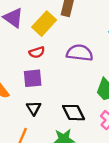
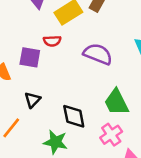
purple square: (33, 78) -> (30, 57), moved

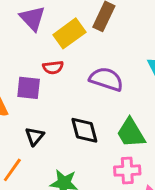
black diamond: (74, 116) -> (84, 130), moved
pink cross: (111, 135) -> (127, 171), turned 35

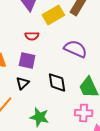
red semicircle: (53, 67) -> (32, 36), moved
purple square: (29, 88) -> (27, 61), moved

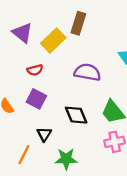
purple square: (27, 61) -> (36, 99), turned 30
black triangle: (22, 83) -> (44, 134), moved

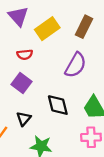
brown rectangle: (78, 23) -> (84, 27), moved
purple semicircle: (87, 72) -> (76, 65), turned 100

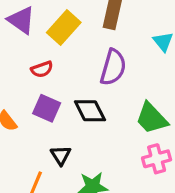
black diamond: (58, 105) -> (90, 111), moved

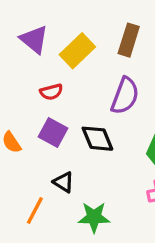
black triangle: (61, 155) -> (64, 182), turned -30

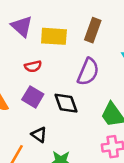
yellow rectangle: (77, 51) -> (54, 36), turned 45

